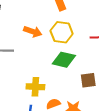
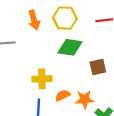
orange arrow: (33, 32) -> (34, 20), turned 60

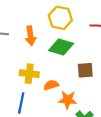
orange arrow: (34, 20) -> (31, 36), moved
orange semicircle: (63, 95) -> (51, 85), moved

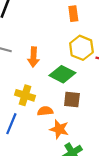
yellow hexagon: (60, 18) -> (81, 48), moved
brown square: (85, 70) -> (72, 100), moved

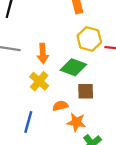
yellow cross: (25, 95) -> (39, 81), moved, turned 30

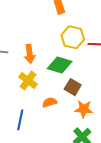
brown square: (86, 91) -> (73, 87), turned 35
orange star: (76, 122) -> (84, 109), moved

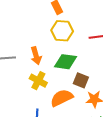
yellow hexagon: (73, 37) -> (62, 31), moved
orange semicircle: (50, 102) -> (62, 98), size x1.6

